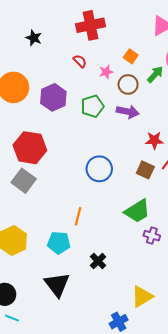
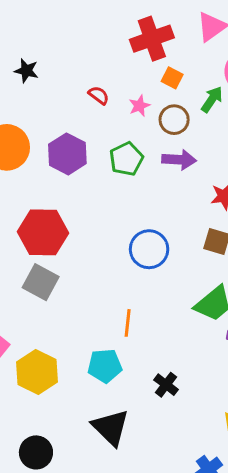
red cross: (91, 25) -> (152, 39), moved

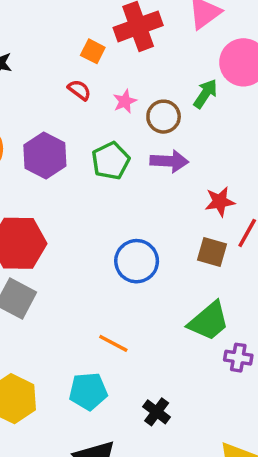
orange square: (172, 78) -> (93, 51), moved
orange line: (128, 323) -> (113, 343), turned -68

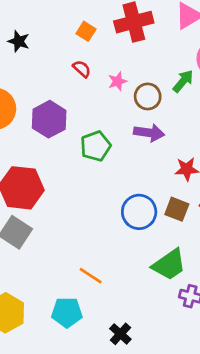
orange square: (93, 51) -> (86, 31), moved
green pentagon: (111, 161) -> (96, 146), moved
blue circle: (137, 261) -> (139, 212), moved

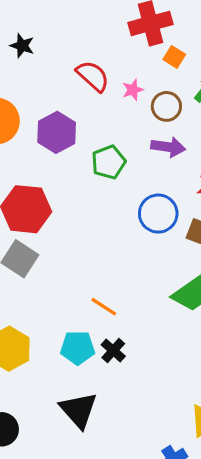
orange square: (86, 31) -> (174, 57), moved
red semicircle: (82, 69) -> (93, 76), size x1.6
blue circle: (139, 212) -> (158, 214), moved
black cross: (120, 334) -> (113, 351), moved

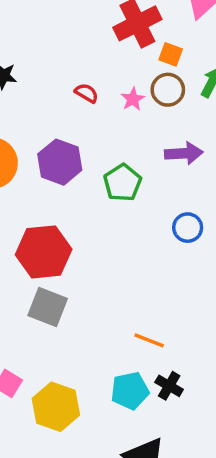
red semicircle: (93, 76) -> (86, 93), size x0.6
brown circle: (166, 106) -> (168, 90), moved
blue circle: (158, 214) -> (188, 228), size x0.7

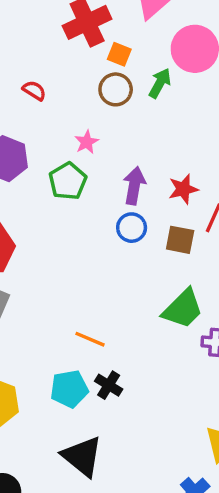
pink star: (133, 99) -> (87, 142), moved
purple arrow: (184, 153) -> (134, 186), moved, turned -78

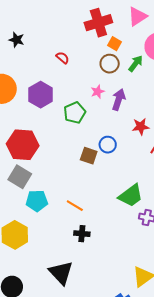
pink star: (87, 142) -> (98, 92), moved
purple arrow: (134, 186) -> (119, 100), moved
brown square: (180, 240) -> (89, 156), moved
black cross: (109, 385) -> (82, 234), turned -35
cyan pentagon: (69, 389) -> (37, 201), moved

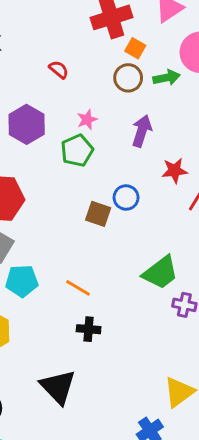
green arrow: (136, 64) -> (167, 78), turned 42
pink star: (98, 92) -> (87, 120), moved

